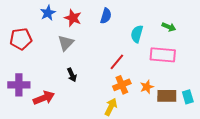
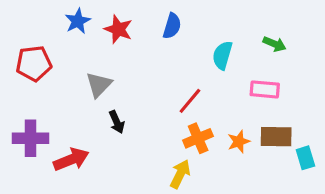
gray triangle: (66, 43) -> (99, 85), moved
pink rectangle: (163, 55) -> (265, 89), size x0.7
brown rectangle: (167, 96) -> (276, 137), moved

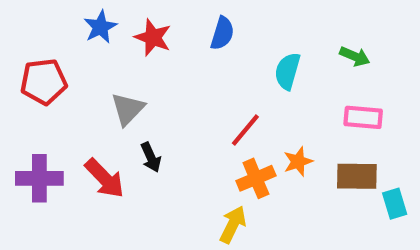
pink rectangle: (265, 89) -> (363, 117), moved
orange star: (239, 142) -> (298, 162), moved
red arrow: (71, 159) -> (105, 178), moved, turned 68

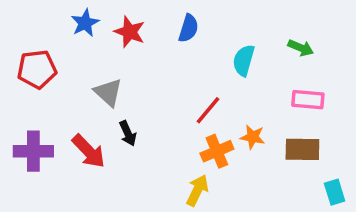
gray triangle: (128, 109) -> (108, 92), turned -32
orange star: (298, 162) -> (253, 137), turned 30
cyan rectangle: (395, 204) -> (335, 192), moved

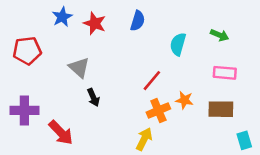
red arrow: (89, 151) -> (61, 133), moved

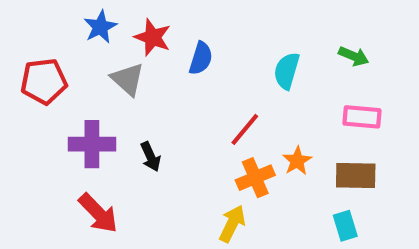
blue semicircle: (138, 21) -> (201, 58), moved
gray triangle: (79, 68) -> (128, 79), moved
orange star: (184, 100) -> (297, 161), turned 30
purple cross: (24, 110) -> (92, 144), moved
cyan rectangle: (244, 140) -> (345, 226), moved

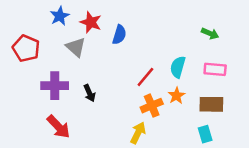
cyan semicircle: (287, 71) -> (178, 67), moved
red pentagon: (44, 81) -> (26, 48), turned 30

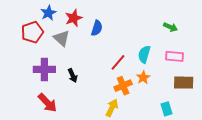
red star: (91, 22) -> (74, 18), turned 30
red pentagon: (26, 48) -> (32, 32), moved, turned 30
brown rectangle: (211, 104) -> (184, 83), moved

